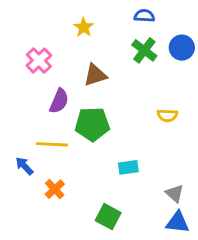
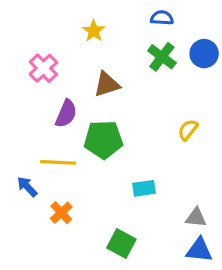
yellow semicircle: (167, 115) -> (188, 130), turned 126
gray triangle: (175, 193) -> (196, 218), turned -36

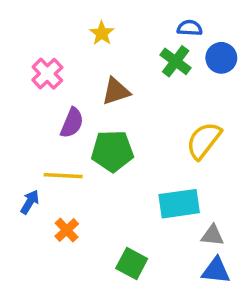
blue semicircle: (162, 18) -> (190, 28), moved
yellow semicircle: (188, 130) -> (204, 140), size x1.6
blue arrow: (27, 187) -> (30, 202), turned 75
cyan rectangle: (144, 188) -> (179, 204), moved, size x1.6

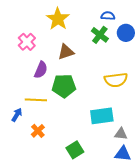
yellow star: (102, 33) -> (58, 19), size x1.6
yellow semicircle: (204, 140) -> (116, 80), turned -135
green square: (132, 263) -> (75, 150), turned 30

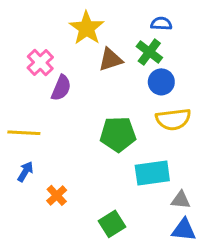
blue circle: (126, 33) -> (161, 82), moved
brown triangle: (66, 52) -> (110, 60), moved
purple semicircle: (41, 70) -> (61, 88), moved
green pentagon: (64, 86) -> (118, 134), moved
yellow line: (36, 100) -> (24, 133), moved

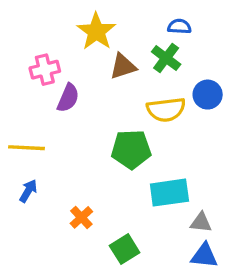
pink cross: (40, 63) -> (45, 70), turned 30
blue circle: (161, 82) -> (208, 95), moved
yellow semicircle: (173, 119) -> (166, 109), moved
orange cross: (57, 195) -> (81, 217), moved

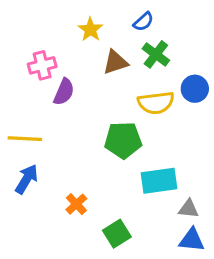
blue semicircle: (179, 26) -> (143, 22), moved, turned 135
yellow star: (96, 31) -> (90, 29), size x0.7
blue arrow: (28, 191) -> (26, 179), size x1.4

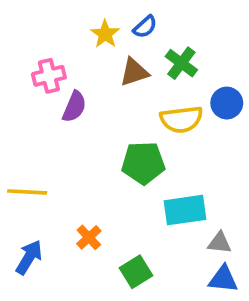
blue semicircle: (143, 22) -> (145, 27), moved
yellow line: (25, 139) -> (27, 192), moved
blue arrow: (26, 179) -> (29, 257), moved

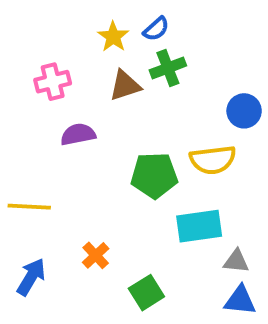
green cross: (181, 63) -> (168, 68), moved, turned 32
brown triangle: (134, 72) -> (125, 86), moved
purple semicircle: (74, 107) -> (78, 134), moved, turned -124
yellow semicircle: (181, 119) -> (213, 160), moved

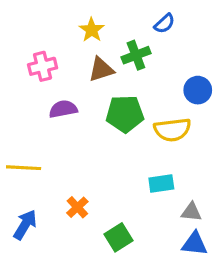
blue semicircle: (156, 29) -> (164, 24), moved
green pentagon: (154, 175) -> (125, 114), moved
cyan rectangle: (199, 226) -> (161, 184), size x0.7

